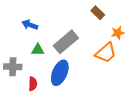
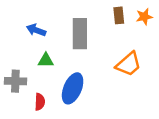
brown rectangle: (98, 13) -> (119, 15), turned 40
orange star: (118, 33) -> (144, 17), moved
gray rectangle: (66, 42) -> (80, 34), moved, turned -50

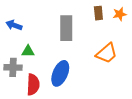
blue arrow: (36, 30) -> (14, 25), moved
green triangle: (46, 60) -> (28, 51), moved
red semicircle: (40, 102) -> (33, 84), size x1.5

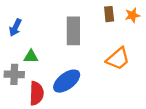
blue arrow: (14, 25) -> (15, 27), turned -84
blue ellipse: (60, 73) -> (67, 81), turned 30

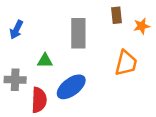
orange star: (132, 15) -> (142, 26), moved
green triangle: (31, 56) -> (45, 61), moved
orange trapezoid: (118, 59) -> (126, 63), turned -35

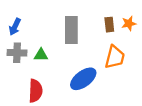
brown rectangle: (116, 15) -> (109, 25), moved
gray cross: (15, 80) -> (17, 53), moved
blue ellipse: (71, 87) -> (83, 79), moved

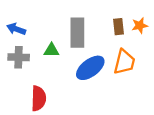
blue arrow: (15, 27) -> (16, 29), turned 84
green triangle: (41, 55) -> (51, 50), moved
blue ellipse: (83, 79) -> (90, 68), moved

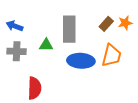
brown rectangle: (119, 27) -> (106, 24), turned 48
blue ellipse: (90, 68) -> (81, 61), turned 40

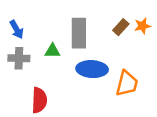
blue arrow: (14, 26) -> (17, 29), turned -140
orange trapezoid: (111, 55) -> (127, 83), moved

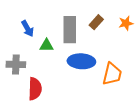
brown rectangle: (121, 27) -> (96, 22), moved
blue arrow: (17, 29) -> (28, 29), moved
gray cross: (19, 58) -> (16, 64), moved

